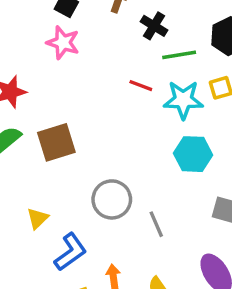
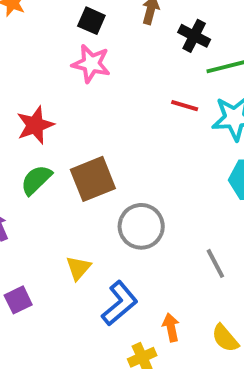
gray circle: (112, 199) -> (141, 226), moved

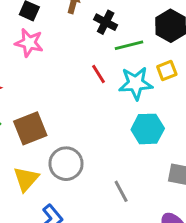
red line: (185, 106) -> (98, 74), turned 42
yellow triangle: (78, 268) -> (26, 179), moved, size x1.4

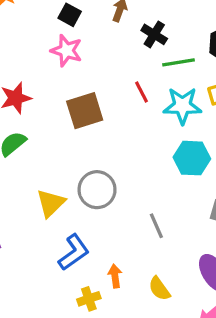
brown square: (30, 128) -> (85, 111), moved

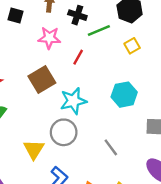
pink star: (66, 51) -> (49, 38), moved
red line: (142, 92) -> (78, 57), turned 70
cyan star: (182, 106) -> (73, 101), moved

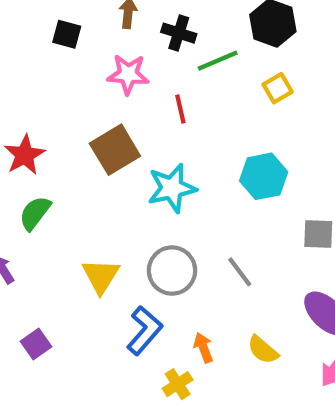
red line: (78, 57) -> (180, 109), turned -42
gray circle: (64, 132) -> (172, 271), moved

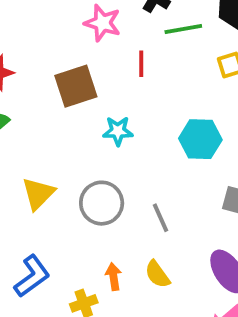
cyan star: (172, 188) -> (118, 131), size x0.7
blue L-shape: (144, 331) -> (32, 276), moved
yellow semicircle: (263, 350) -> (157, 274), moved

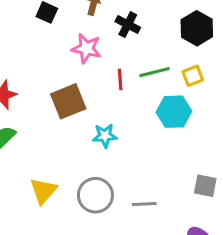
green line: (183, 29) -> (154, 72), moved
cyan hexagon: (200, 139) -> (174, 112), moved
gray line: (160, 218) -> (144, 204), turned -65

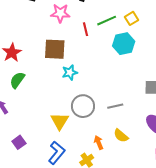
brown square: (68, 101) -> (55, 49), turned 35
cyan star: (105, 136) -> (70, 72), moved
yellow triangle: (43, 191) -> (60, 121), moved

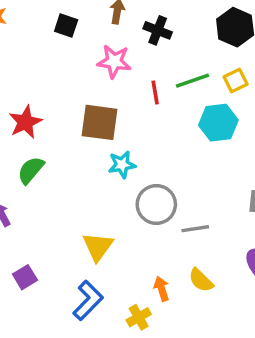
gray circle: (83, 106) -> (156, 204), moved

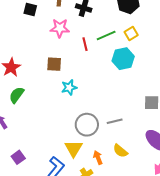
brown square: (99, 122) -> (54, 64), size x0.7
gray circle: (156, 204) -> (87, 125), moved
yellow triangle: (98, 247) -> (74, 148), moved

